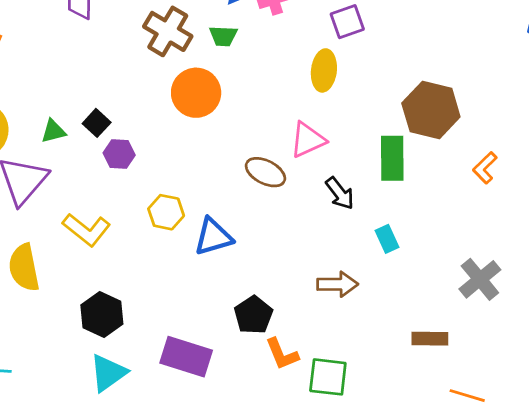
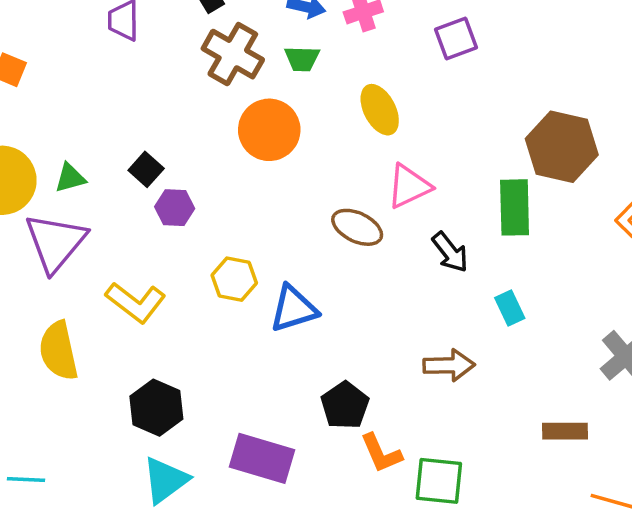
yellow ellipse: (324, 70) -> (380, 110), moved, turned -33
green triangle: (53, 131) -> (70, 178), moved

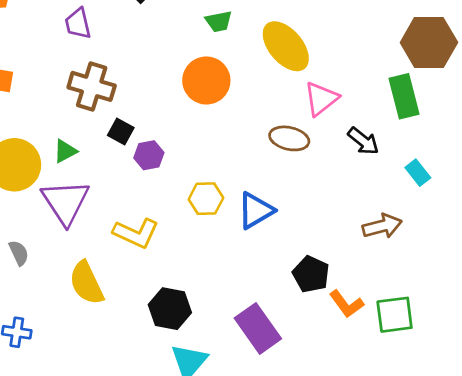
brown cross: (233, 54) -> (92, 86), moved
yellow ellipse: (380, 110) -> (286, 46), size x1.4
purple rectangle: (262, 458) -> (258, 328), turned 51

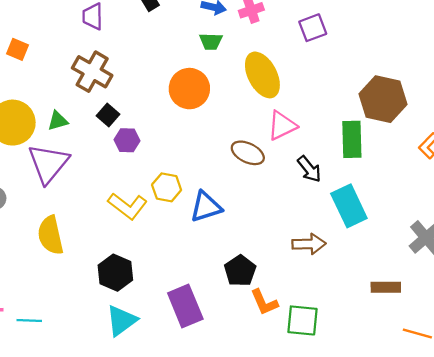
cyan rectangle: (418, 173) -> (349, 206), size x1.8
yellow L-shape: (136, 233) -> (128, 206), moved

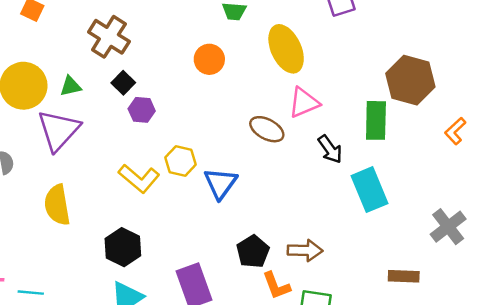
orange circle: (189, 89) -> (209, 59), size x0.7
blue triangle: (206, 207) -> (220, 183), turned -40
brown arrow: (309, 244) -> (305, 250), moved

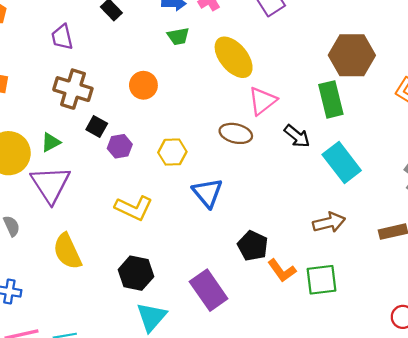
orange circle: (209, 59) -> (143, 85), moved
yellow hexagon: (181, 161) -> (172, 152), moved
brown arrow: (305, 250) -> (329, 223), moved

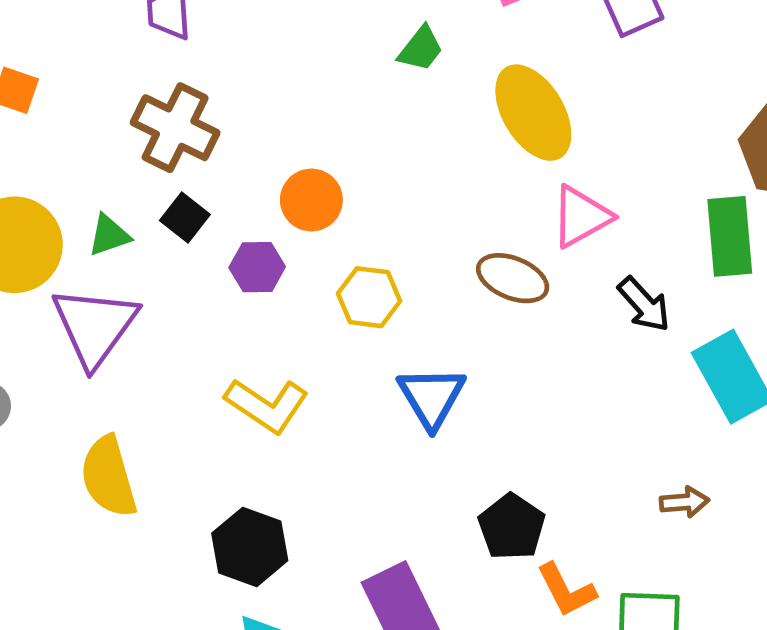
green trapezoid: (178, 36) -> (421, 49), turned -50
orange circle: (143, 85) -> (311, 200), moved
black square: (97, 127) -> (185, 218), moved
brown arrow: (329, 223) -> (684, 502), size x0.7

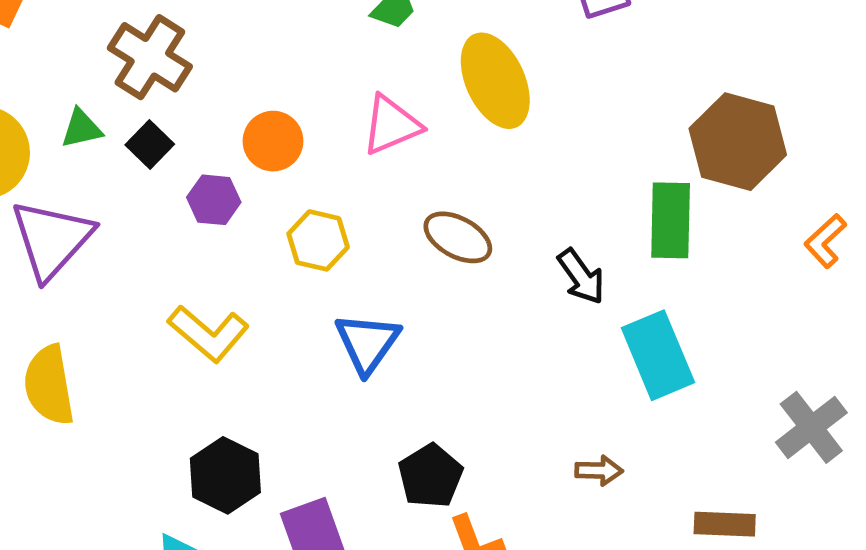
pink triangle: (581, 217) -> (391, 125), moved
green triangle: (109, 235) -> (82, 129), moved
black hexagon: (250, 547) -> (225, 475), moved

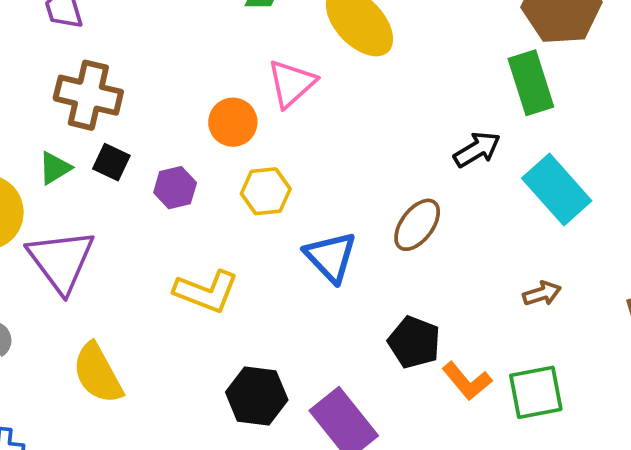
orange circle: (273, 141) -> (233, 122), moved
brown ellipse: (458, 237) -> (417, 225), moved, turned -62
black arrow: (581, 276) -> (477, 149), turned -66

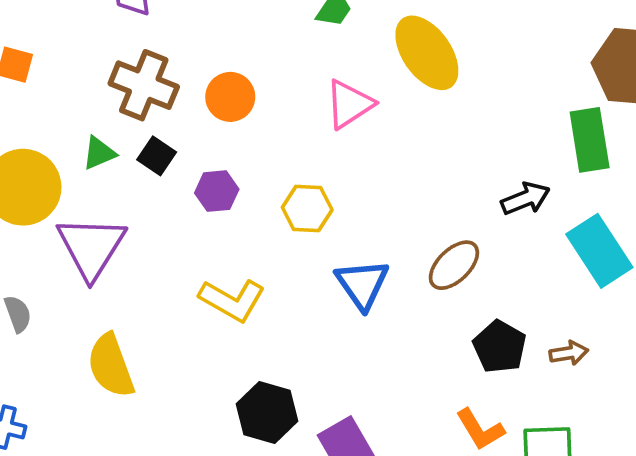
orange circle: (233, 122) -> (230, 97), moved
black pentagon: (414, 342) -> (500, 347), moved

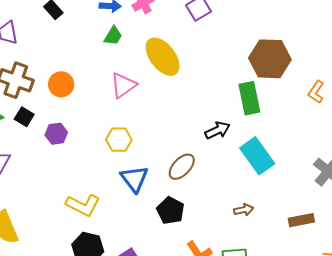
yellow hexagon: (307, 209) -> (119, 140), moved
yellow L-shape: (232, 300) -> (83, 205), moved
black pentagon: (500, 347) -> (171, 211), moved

